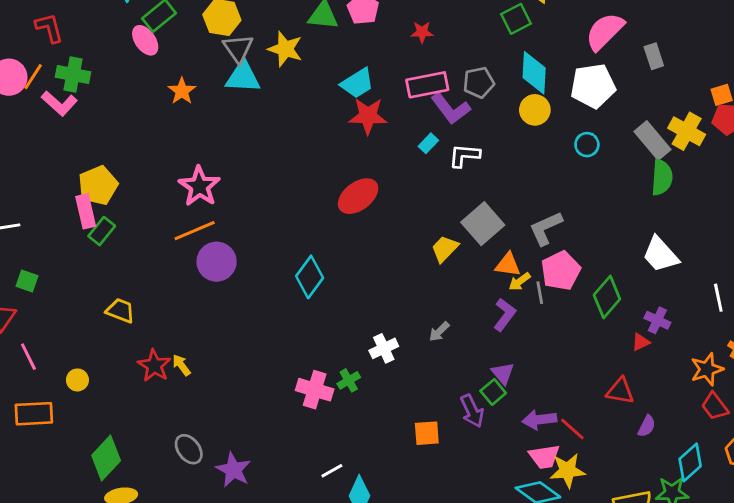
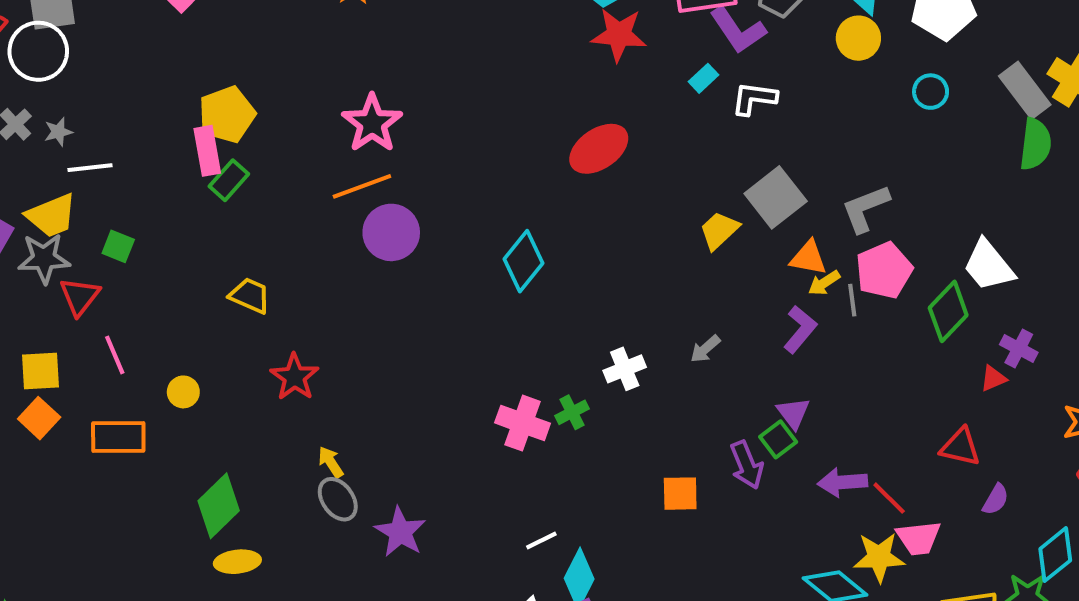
white trapezoid: (660, 255) -> (989, 266), moved
yellow arrow: (181, 365) -> (331, 462), moved
pink trapezoid: (544, 457) -> (919, 538), moved

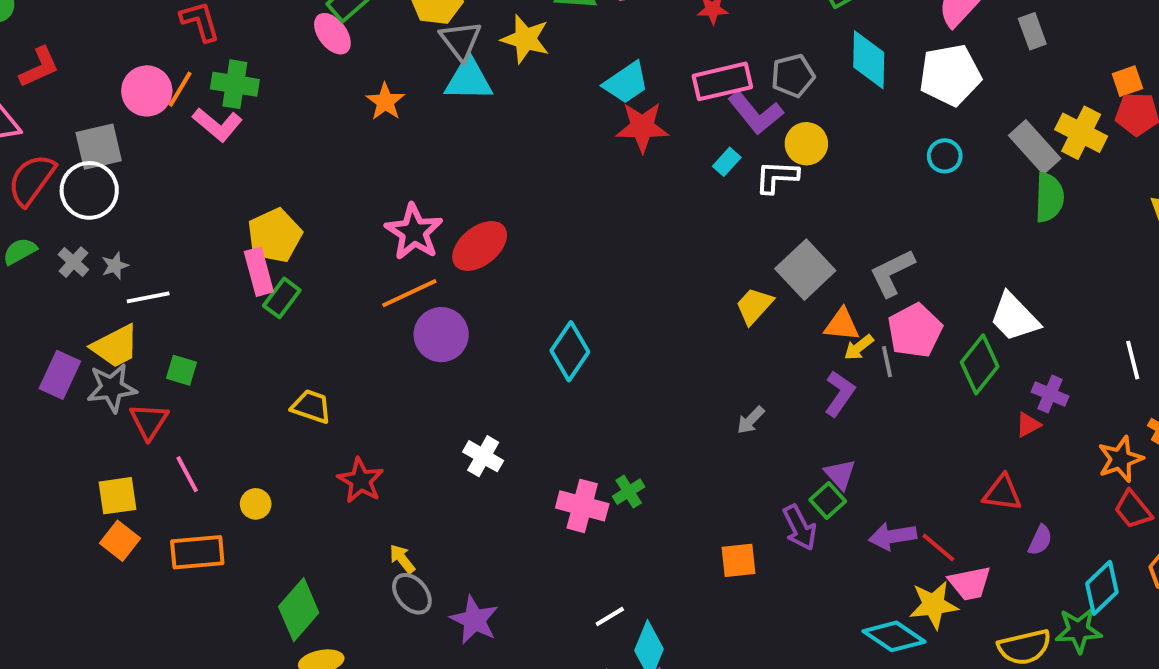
yellow circle: (858, 38) -> (806, 144), moved
red ellipse: (599, 149) -> (480, 246), moved
white cross: (625, 369) -> (483, 456), moved, turned -33

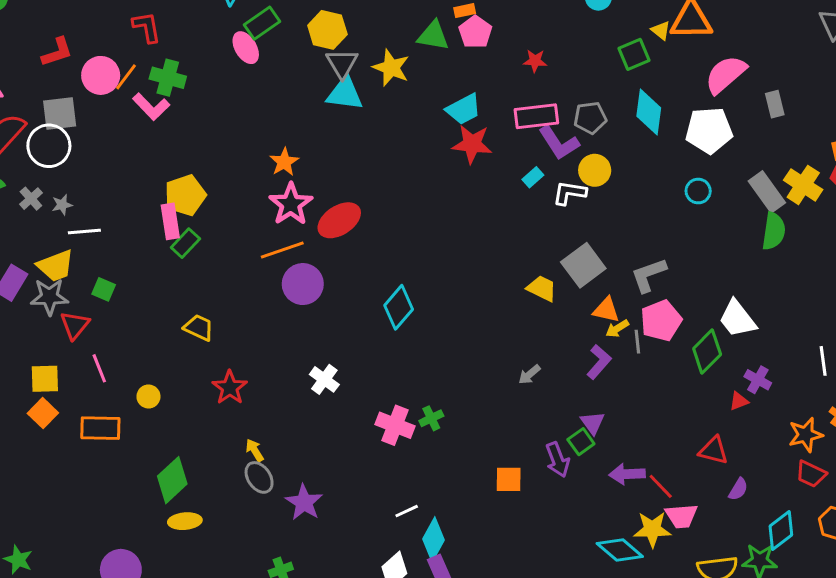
red L-shape: (39, 67) -> (57, 52), moved
orange star: (385, 102) -> (284, 162), moved
yellow trapezoid: (754, 306) -> (542, 288), turned 68
red trapezoid: (1133, 509) -> (811, 474), turned -32

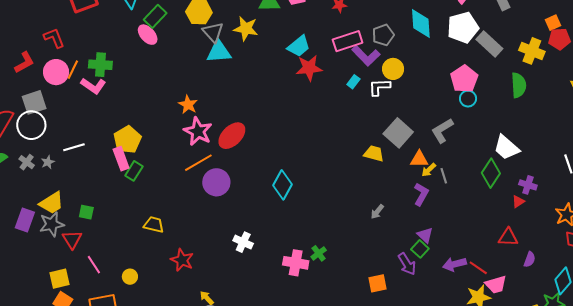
red L-shape: (147, 27) -> (54, 38), moved
cyan circle: (698, 191) -> (468, 99), moved
gray rectangle: (767, 192) -> (489, 44), moved
white line: (84, 231) -> (74, 147), moved
pink pentagon: (661, 321) -> (464, 79), moved

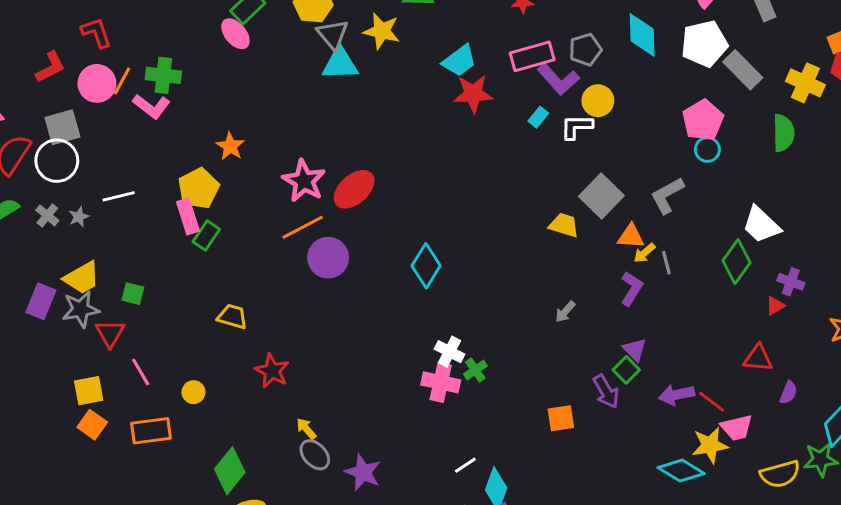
orange star: (188, 105) -> (230, 146), moved
white cross: (243, 242) -> (450, 352), moved

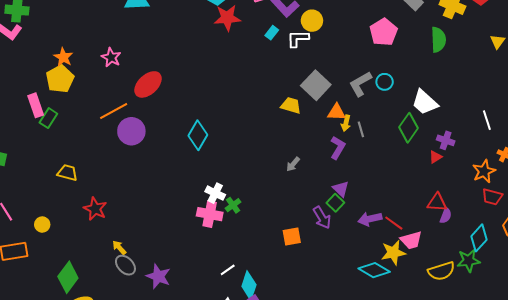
cyan circle: (707, 150) -> (385, 82), moved
pink star: (304, 181) -> (111, 57), moved, size x0.7
yellow pentagon: (199, 188) -> (60, 79), moved
yellow arrow: (644, 253) -> (346, 123), turned -35
red triangle: (758, 358) -> (437, 202), moved

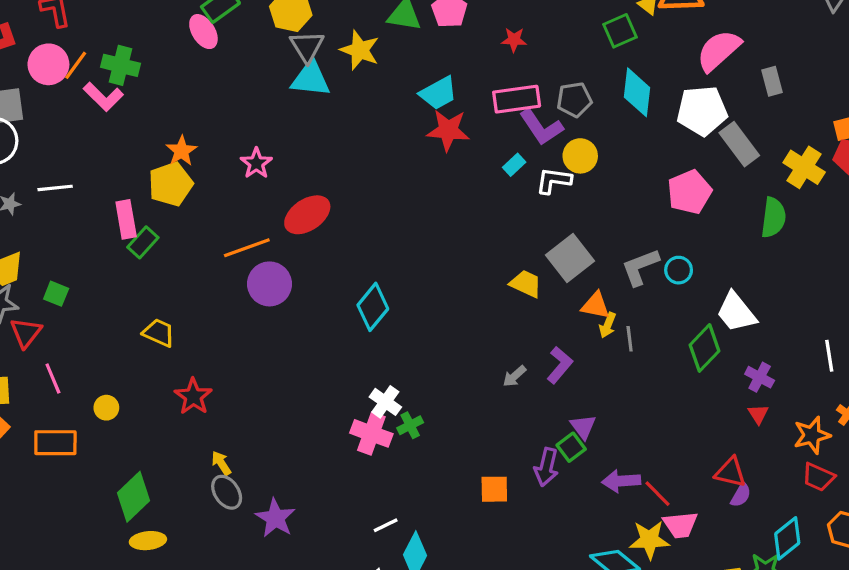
purple L-shape: (338, 148) -> (560, 365), moved
red triangle: (435, 157) -> (758, 414), moved, turned -40
purple arrow: (322, 218) -> (546, 467), turned 35

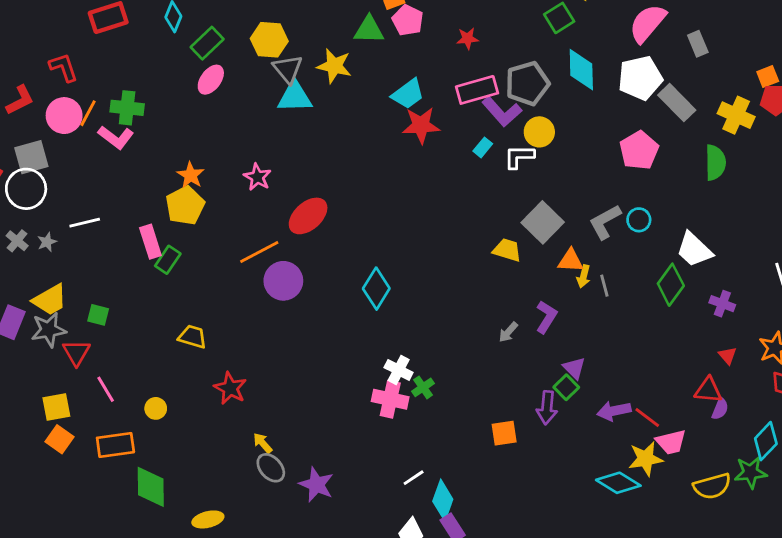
pink ellipse: (203, 32) -> (211, 80), moved, turned 76
gray pentagon: (574, 100) -> (527, 83), size x1.4
red triangle: (758, 414) -> (728, 356), moved
green diamond: (134, 497) -> (151, 487), moved, turned -39

